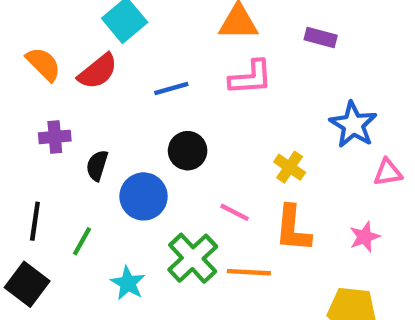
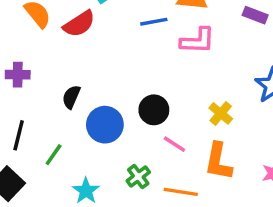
blue line: (171, 89) -> (154, 22), moved
purple cross: (55, 137) -> (18, 75), moved
black circle: (188, 151) -> (154, 110), moved
green cross: (193, 258) -> (138, 177), size x0.6

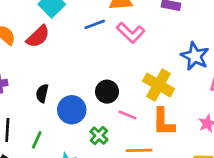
pink L-shape: (198, 41) -> (131, 33), turned 52
yellow cross: (221, 113) -> (159, 85), size x1.6
green cross: (138, 177) -> (99, 136), moved

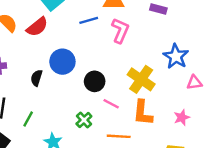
pink L-shape: (131, 33) -> (120, 31), turned -115
blue circle: (72, 110) -> (62, 62), moved

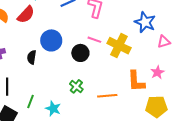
pink line: (111, 104) -> (94, 40), moved
orange L-shape: (143, 113) -> (136, 81), moved
green line: (28, 119) -> (30, 102), moved

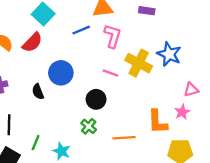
pink triangle: (164, 42) -> (191, 90), moved
yellow cross: (119, 46) -> (139, 63), moved
black circle: (80, 53) -> (96, 99), moved
black semicircle: (32, 57) -> (38, 92), turned -32

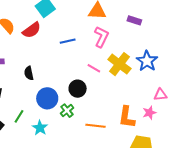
blue line: (81, 30) -> (68, 41), moved
blue circle: (61, 73) -> (47, 98), moved

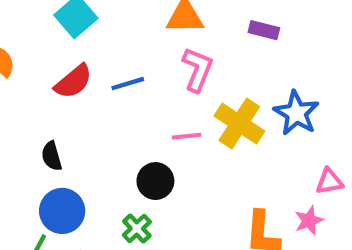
red semicircle: (32, 30) -> (73, 82), moved
pink line: (94, 68) -> (186, 136), turned -32
blue circle: (47, 98) -> (62, 211), moved

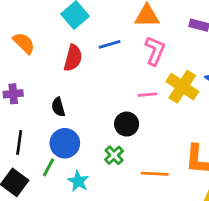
red semicircle: (73, 82) -> (73, 58), turned -36
blue line: (128, 84) -> (110, 44), moved

